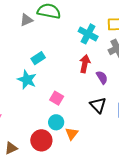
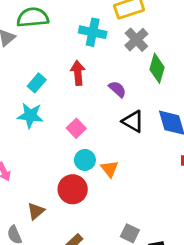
red arrow: (85, 64) -> (78, 73), moved
purple semicircle: (102, 77) -> (117, 89), moved
pink square: (57, 98) -> (76, 128), turned 32

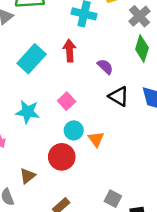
gray cross: (136, 40) -> (139, 16), moved
cyan rectangle: (37, 83) -> (32, 59), size x1.6
cyan star: (30, 116) -> (28, 112), moved

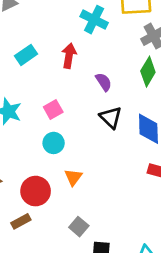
cyan rectangle: (32, 59) -> (26, 55), size x0.7
orange triangle: (96, 139) -> (73, 177), moved
red circle: (62, 157) -> (36, 191), moved

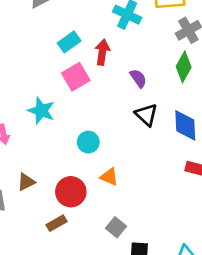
cyan rectangle: (26, 55) -> (69, 42), moved
pink square: (53, 110) -> (76, 77), moved, size x1.4
orange triangle: (73, 177) -> (109, 177), turned -42

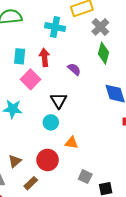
cyan rectangle: (69, 42) -> (20, 56), turned -35
black triangle: (146, 115) -> (59, 101), moved, turned 30
brown rectangle: (57, 223) -> (31, 183), moved

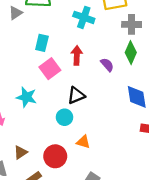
gray cross: (100, 27) -> (132, 24), turned 36
red arrow: (45, 58) -> (77, 55), moved
purple semicircle: (74, 69) -> (107, 65), moved
black triangle: (59, 101) -> (76, 95), turned 30

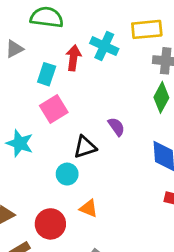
gray triangle: (16, 13) -> (14, 49), moved
red arrow: (77, 55) -> (73, 58), moved
purple semicircle: (107, 65) -> (116, 127), moved

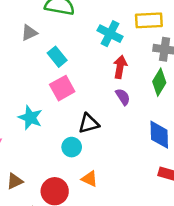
red arrow: (73, 58) -> (120, 67), moved
cyan rectangle: (47, 74) -> (57, 57), turned -60
purple semicircle: (116, 127) -> (123, 97), moved

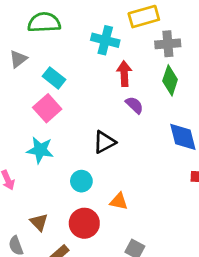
pink square: (62, 88) -> (47, 108), moved
cyan circle: (72, 147) -> (81, 181), moved
brown triangle: (15, 181) -> (39, 222), turned -36

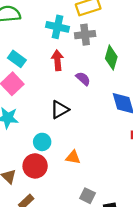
gray cross: (168, 44) -> (85, 35), moved
red arrow: (124, 74) -> (57, 60), moved
red circle: (84, 223) -> (35, 166), moved

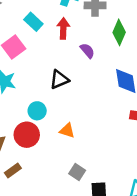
cyan rectangle: (17, 59) -> (33, 22), moved

